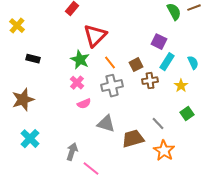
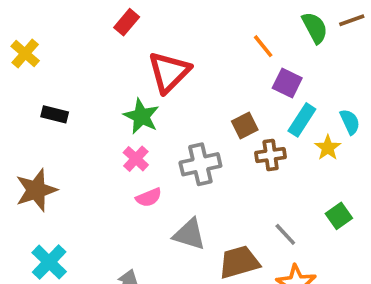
orange line: (110, 63) -> (263, 46), moved
yellow star: (181, 86) -> (328, 148), moved

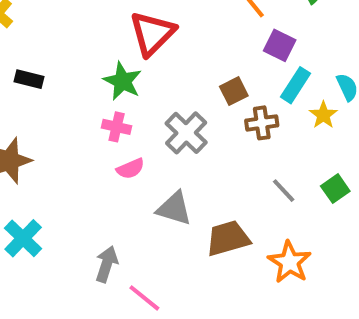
pink cross: (136, 159) -> (117, 127), turned -30
gray cross: (200, 164) -> (186, 133), turned -33
gray line: (285, 234) -> (284, 191), moved

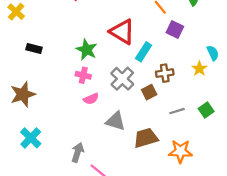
red triangle: (152, 33) -> (122, 32), moved, turned -44
cyan rectangle: (296, 85) -> (144, 52), moved
brown square: (234, 91) -> (149, 92), moved
gray line: (284, 191) -> (177, 111), turned -64
orange star: (290, 262) -> (180, 151), turned -30

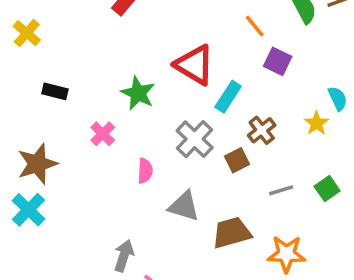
brown cross: (165, 73) -> (262, 130), turned -30
pink cross: (83, 75) -> (103, 134), moved, turned 32
pink semicircle: (91, 99) -> (145, 171), turned -64
cyan cross: (31, 138) -> (28, 210), moved

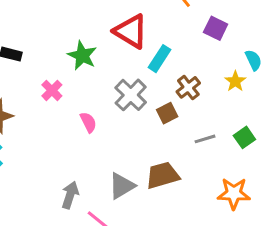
purple square: (278, 61) -> (216, 28), moved
pink semicircle: (145, 171) -> (88, 122), turned -30
gray triangle: (184, 206) -> (122, 186), moved, turned -48
orange star: (286, 254) -> (234, 193), moved

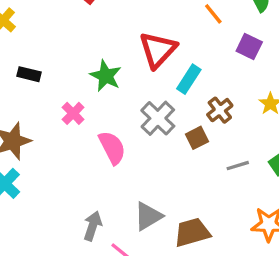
red triangle: (131, 31) -> (158, 50), turned 42
pink semicircle: (88, 122) -> (112, 148), size x1.5
brown trapezoid: (163, 175) -> (192, 232), moved

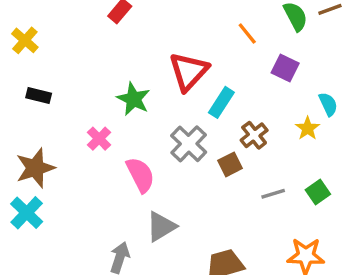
black rectangle: (29, 74) -> (39, 96), moved
gray triangle: (148, 216) -> (161, 227), moved

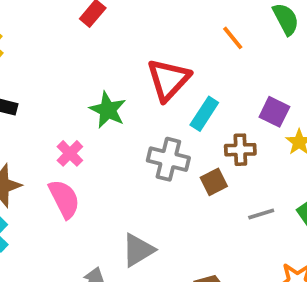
purple square: (285, 68) -> (274, 112), moved
brown cross: (254, 135) -> (240, 150), turned 36
gray cross: (189, 144) -> (168, 159), turned -30
pink semicircle: (140, 175) -> (64, 199), moved

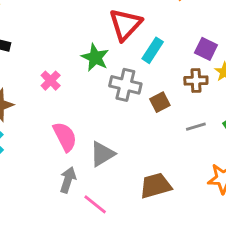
green star: (108, 110) -> (95, 58), moved
brown cross: (240, 150) -> (196, 81), moved
pink semicircle: (64, 199) -> (65, 137), moved

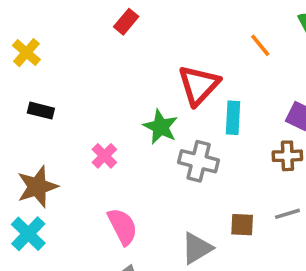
cyan rectangle: (153, 50) -> (233, 118), turned -30
brown square: (160, 102) -> (242, 225), moved, turned 30
gray triangle: (102, 154) -> (197, 248), moved

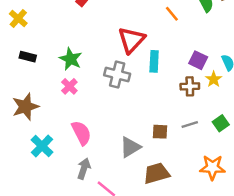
green star: (161, 127) -> (71, 59), moved
gray cross: (199, 161) -> (117, 74), moved
cyan cross: (28, 234) -> (42, 146), moved

